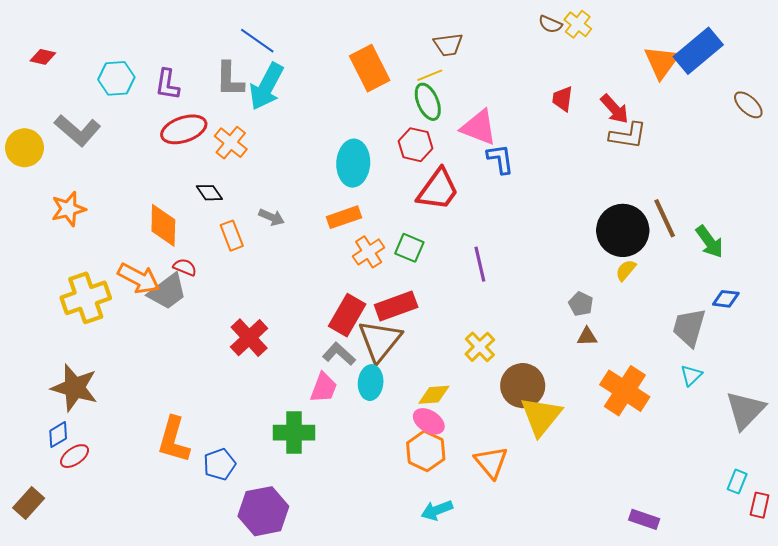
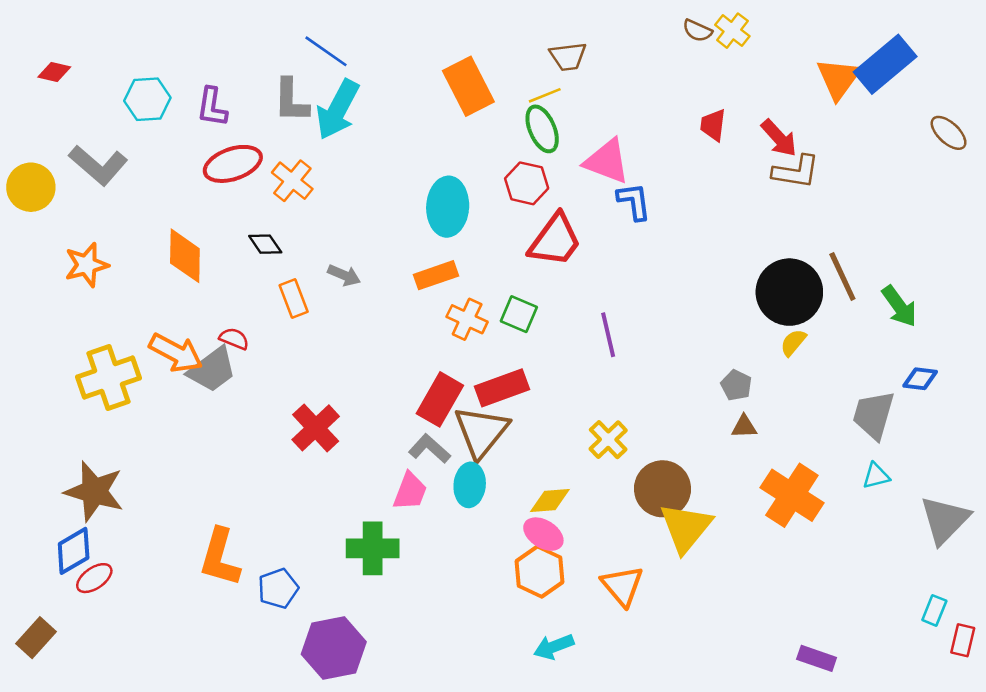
orange diamond: (163, 225) -> (185, 256), moved
orange cross: (369, 252) -> (467, 319), turned -32
cyan triangle: (691, 375) -> (876, 476), turned 30
blue diamond: (58, 435) -> (74, 551), size x1.4

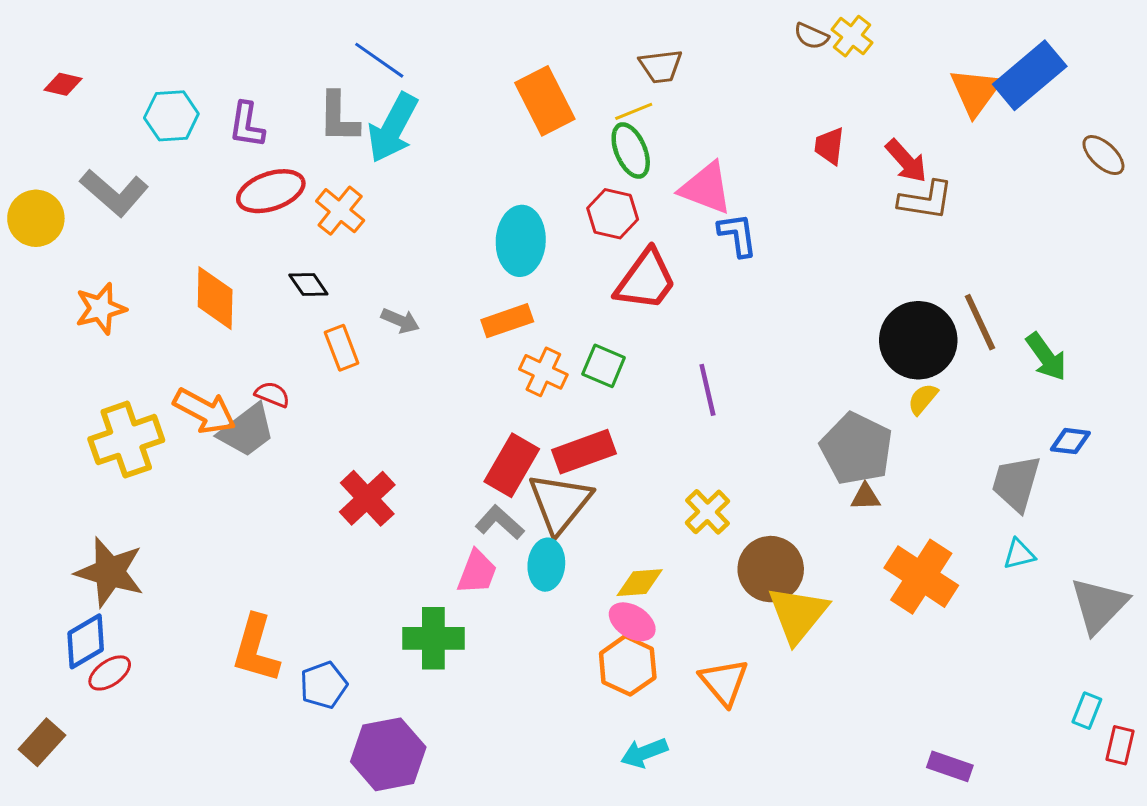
gray pentagon: (736, 385) -> (857, 449), size x2.0

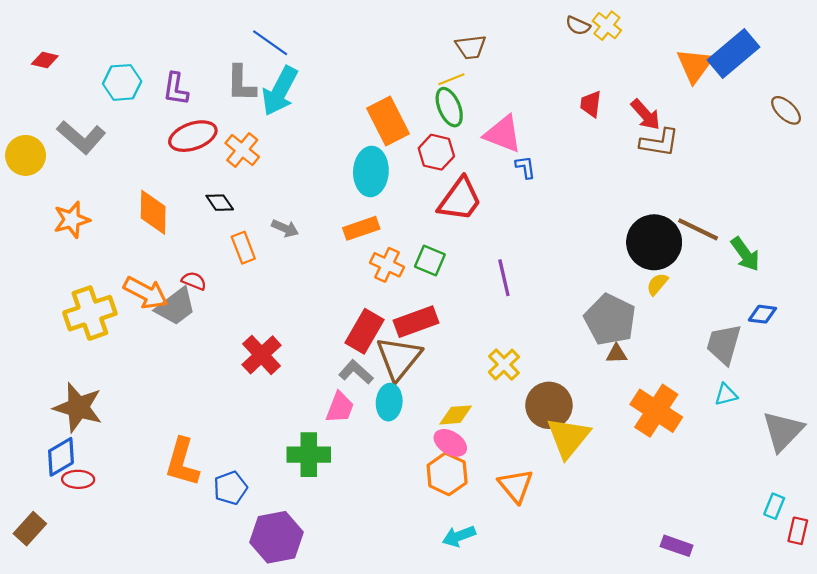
orange rectangle: (545, 101) -> (388, 121), moved
blue L-shape: (738, 235) -> (525, 167), size x0.7
brown line: (980, 322) -> (698, 229), turned -39
red ellipse: (110, 673) -> (78, 479), turned 36

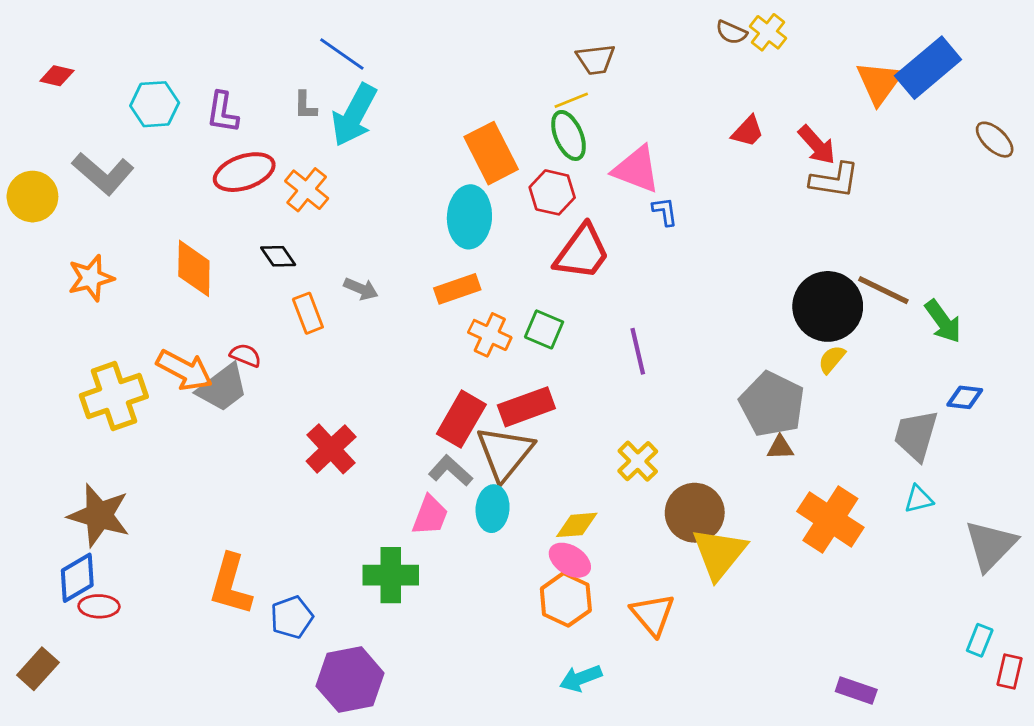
gray L-shape: (241, 84) -> (305, 106), size x0.6
red trapezoid: (591, 104) -> (748, 131), turned -144

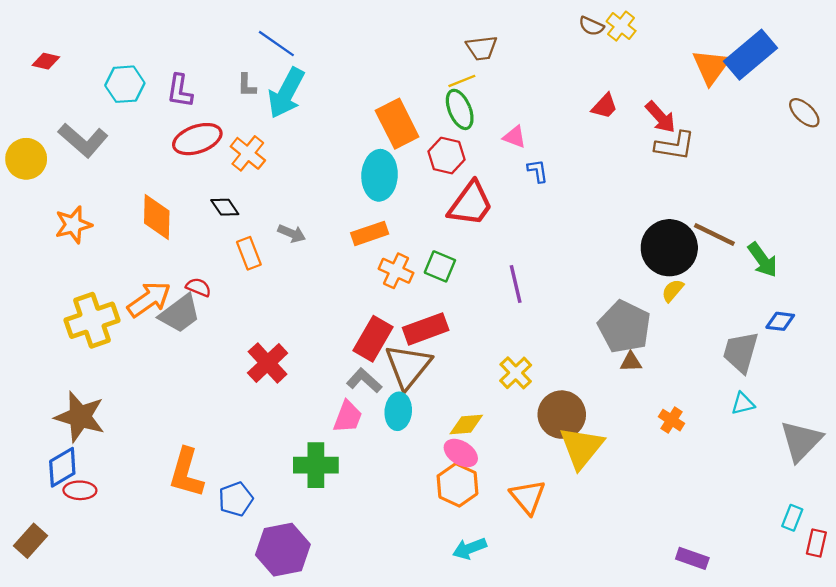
pink triangle: (636, 169) -> (515, 137), size x0.6
orange arrow: (184, 370) -> (149, 299), turned -63
orange cross: (830, 519) -> (672, 420), size x0.5

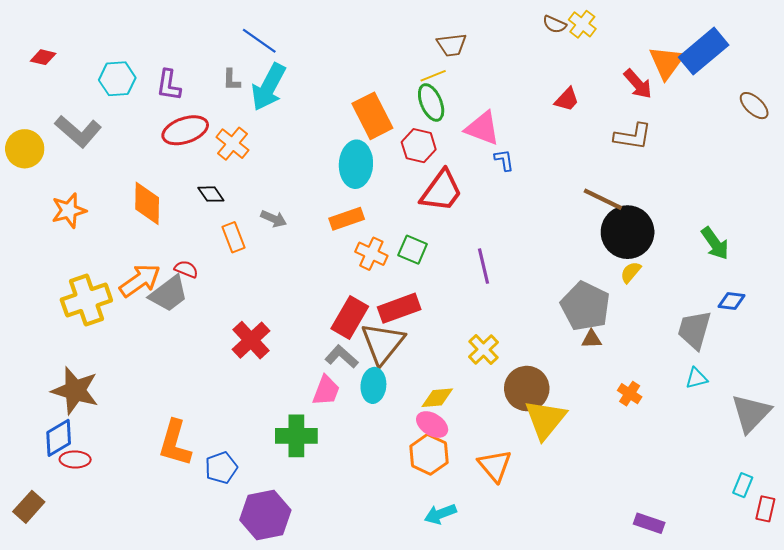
red arrow: (661, 117) -> (638, 84), moved
pink triangle: (515, 137) -> (482, 128), size x1.6
brown line: (714, 235) -> (603, 199), moved

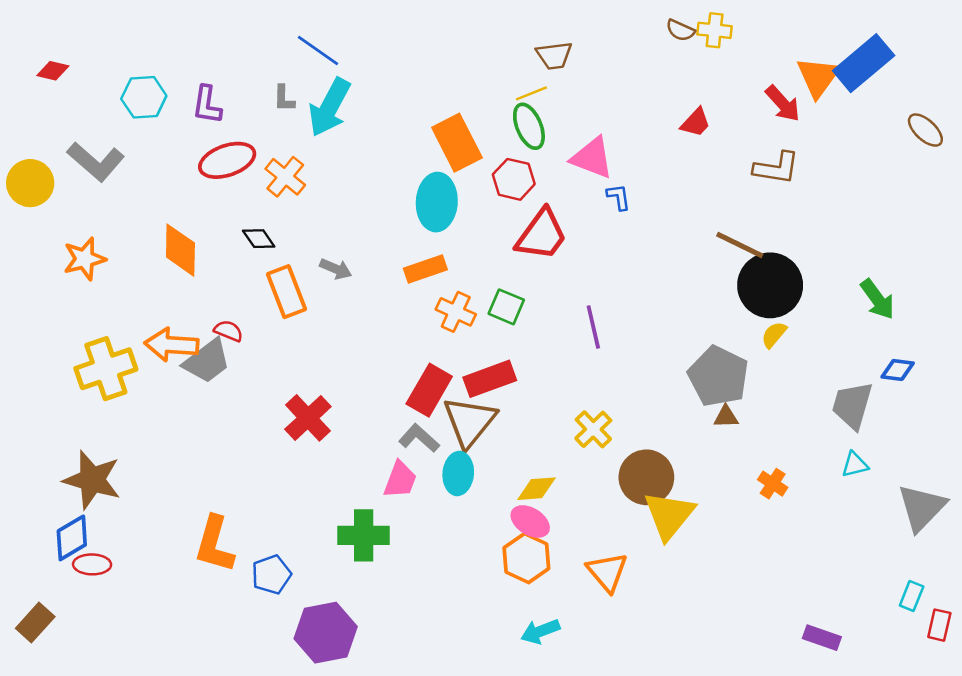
yellow cross: (582, 24) -> (715, 30), turned -32
orange rectangle: (234, 237) -> (286, 292), size x1.4
orange arrow: (140, 280) -> (172, 345), turned -141
purple rectangle: (649, 523) -> (822, 638), moved

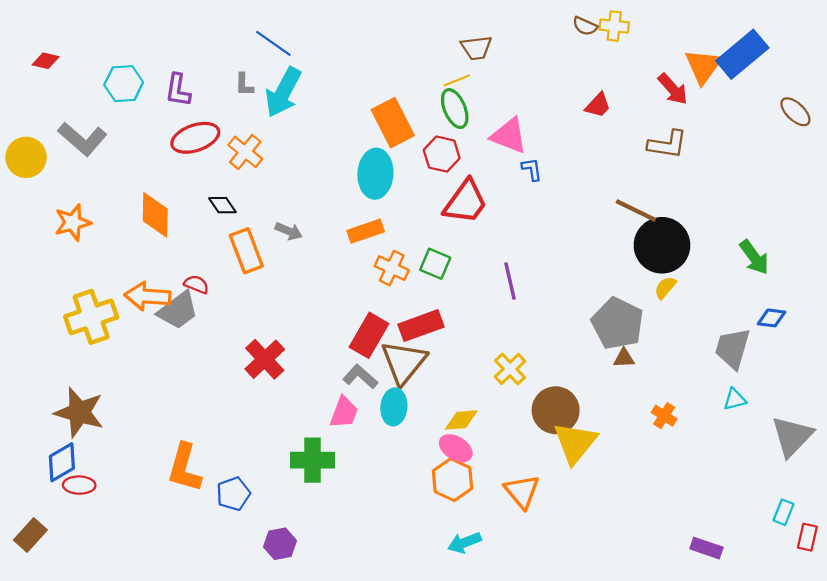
purple hexagon: (326, 633) -> (280, 544), size x0.6

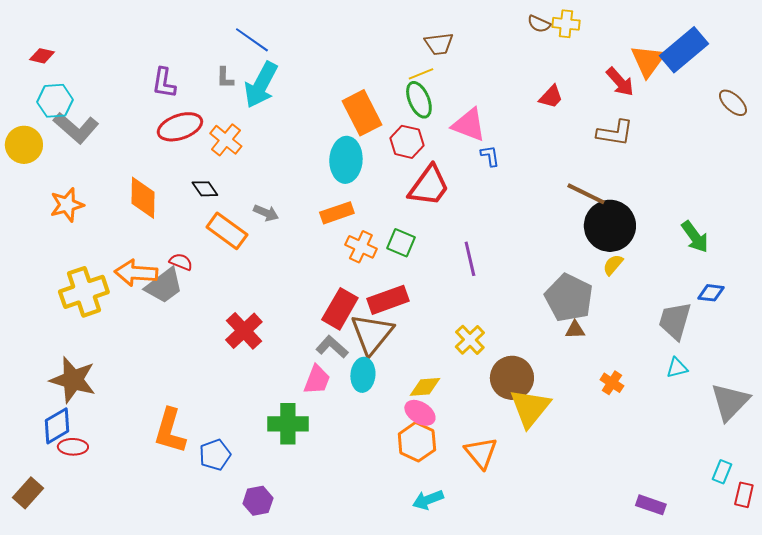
cyan hexagon: (124, 84) -> (55, 101), moved
orange rectangle: (246, 251) -> (227, 231), turned -33

